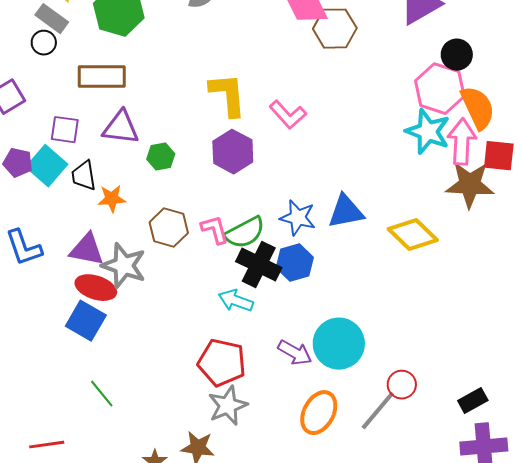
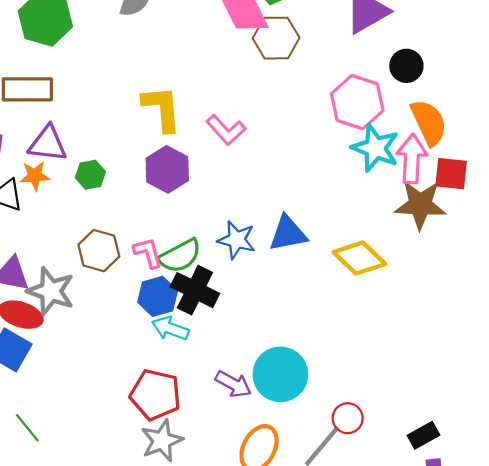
pink hexagon: (440, 89) -> (357, 102), moved
orange star: (112, 199) -> (35, 176), moved
blue hexagon: (295, 263) -> (158, 296), moved

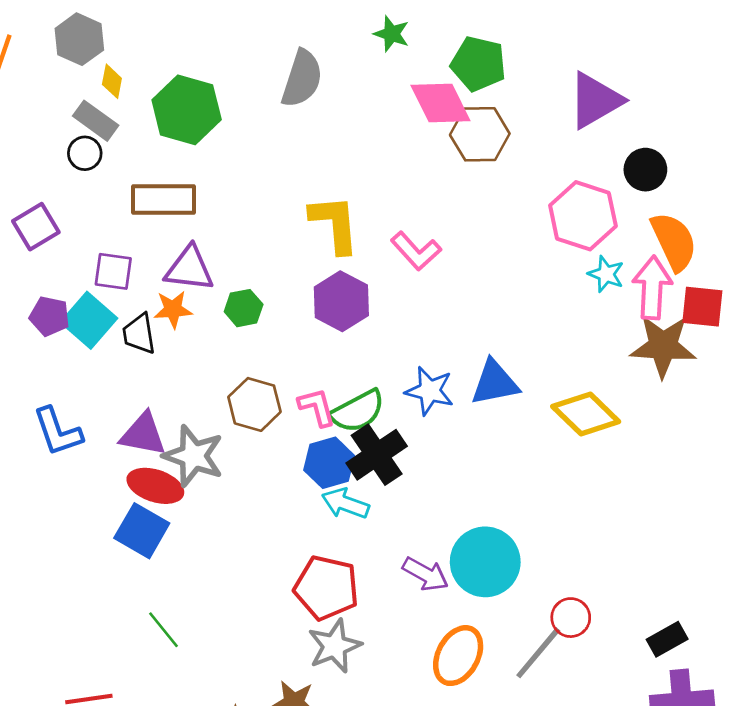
cyan star: (375, 148) -> (606, 274), size x0.6
black cross: (195, 290) -> (377, 455), turned 30

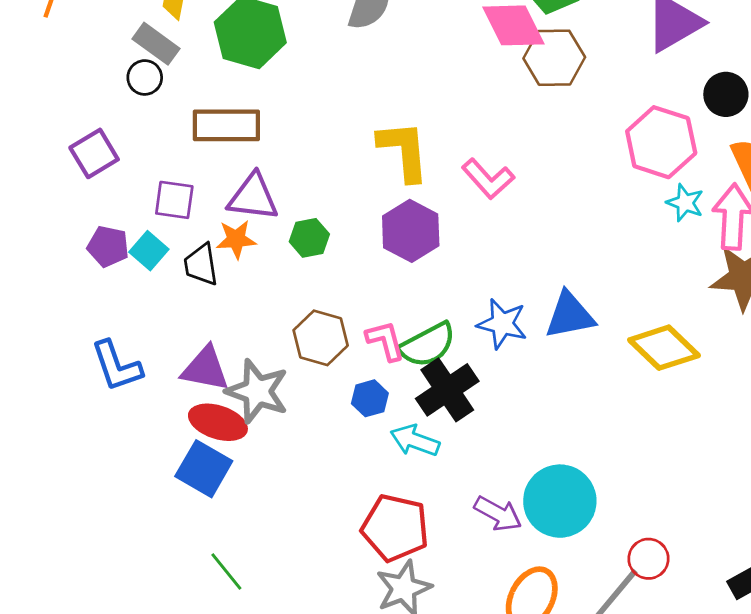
cyan square: (89, 320) -> (149, 251), size x0.7
blue hexagon: (329, 463) -> (370, 398), moved, size x0.7

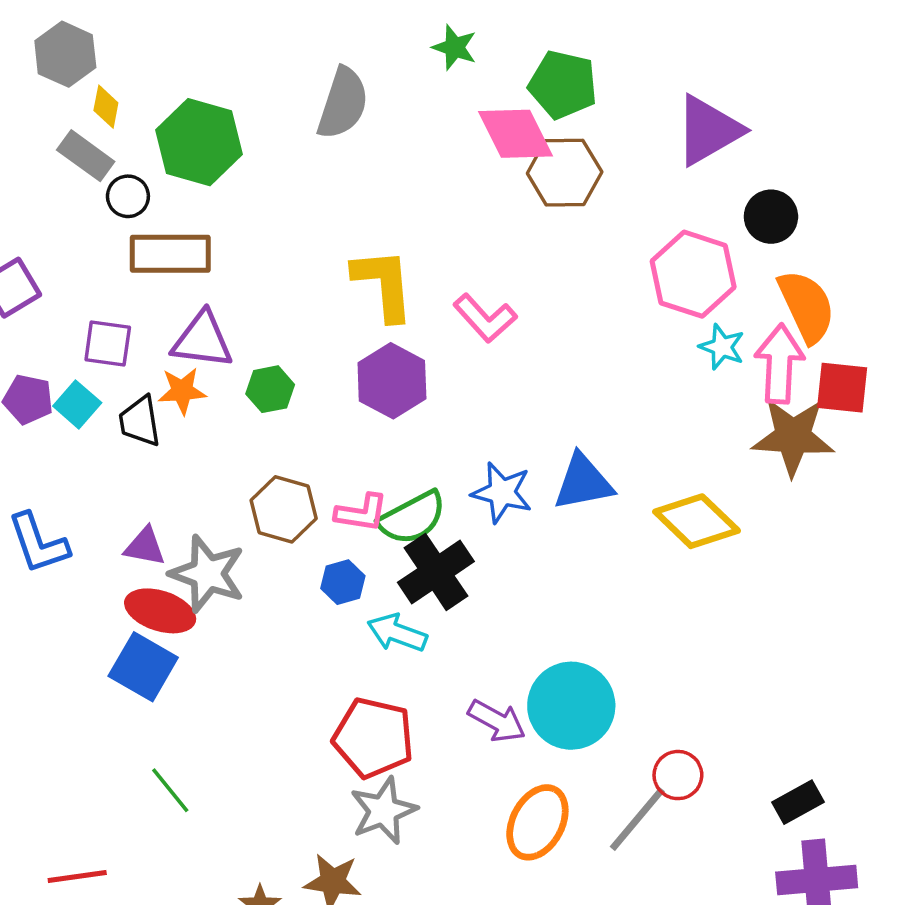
black circle: (145, 77) -> (128, 196), moved
pink L-shape: (385, 341) -> (361, 513), turned 114
purple triangle: (205, 369) -> (145, 547), size x0.7

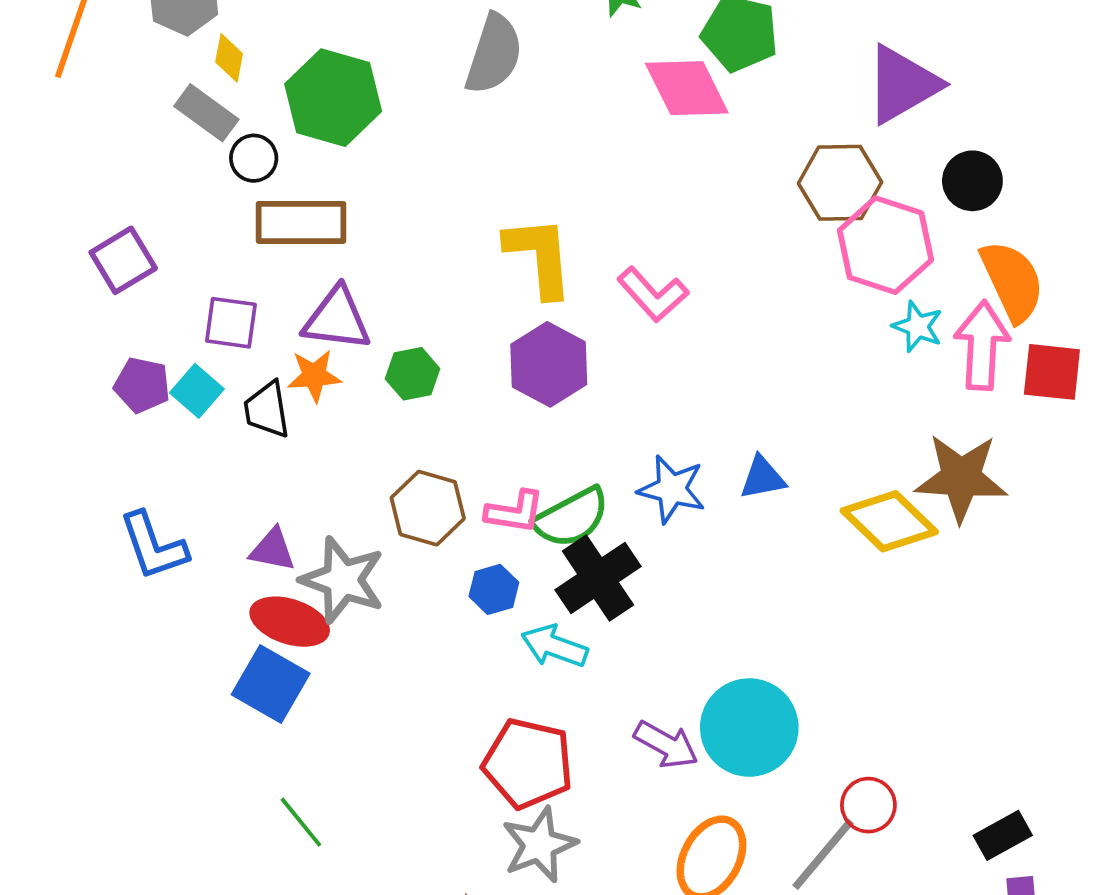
brown hexagon: (565, 173) -> (840, 183), moved
brown star: (793, 437) -> (961, 478), moved
blue triangle: (583, 482) -> (763, 478), size x0.7

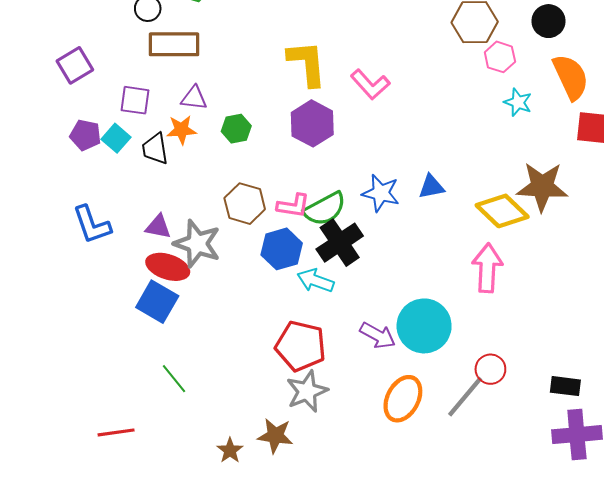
pink hexagon: (885, 245) -> (500, 57), size x0.6
purple triangle: (337, 319) -> (194, 98), size x0.7
pink arrow: (982, 345) -> (487, 268), moved
blue hexagon: (494, 589) -> (282, 249), size x1.5
black rectangle: (1003, 835) -> (565, 386), turned 36

